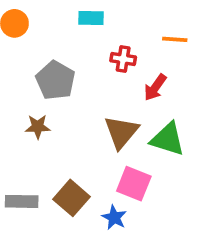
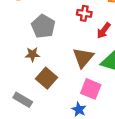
brown square: (71, 198) -> (46, 78), moved
gray rectangle: (22, 201) -> (23, 100), turned 30

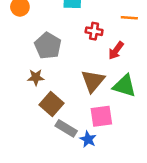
pink square: (91, 89) -> (101, 116), turned -30
gray rectangle: (23, 100) -> (66, 128), moved

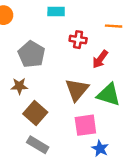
gray rectangle: (66, 128) -> (38, 145), moved
blue star: (88, 139) -> (100, 148), moved

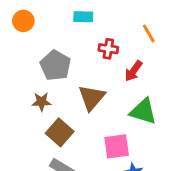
orange line: (114, 26) -> (149, 33), turned 56
brown triangle: (77, 90) -> (92, 98), moved

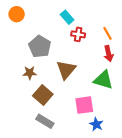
cyan rectangle: (83, 17) -> (67, 17), moved, turned 48
orange line: (149, 33) -> (107, 33), moved
red arrow: (133, 71) -> (108, 54), moved, turned -49

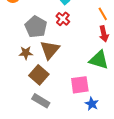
red cross: (78, 34) -> (63, 19), moved, turned 32
brown triangle: (66, 70) -> (50, 50), moved

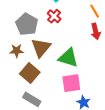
green triangle: (99, 60) -> (68, 58), moved

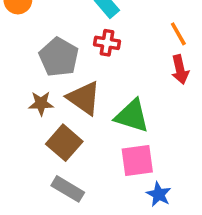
red cross: (54, 16) -> (107, 43), turned -32
brown triangle: (41, 48) -> (84, 98), turned -35

